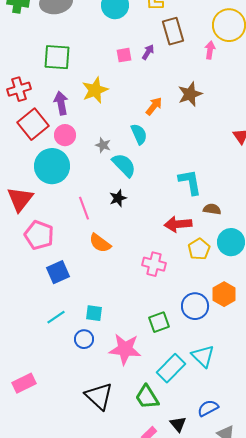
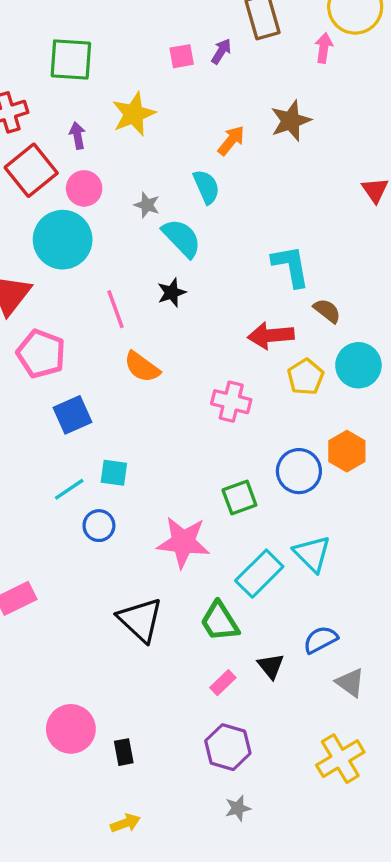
purple arrow: (61, 103) -> (77, 136), size x0.7
brown semicircle: (212, 209) -> (327, 311), turned 30
cyan square: (94, 313) -> (114, 473), moved
blue circle: (84, 339) -> (99, 526), moved

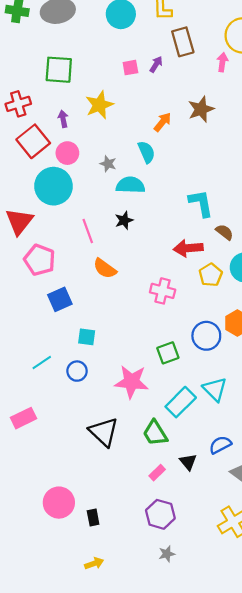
cyan semicircle: (182, 238) -> (130, 185), turned -44
cyan line: (69, 489) -> (42, 363), moved

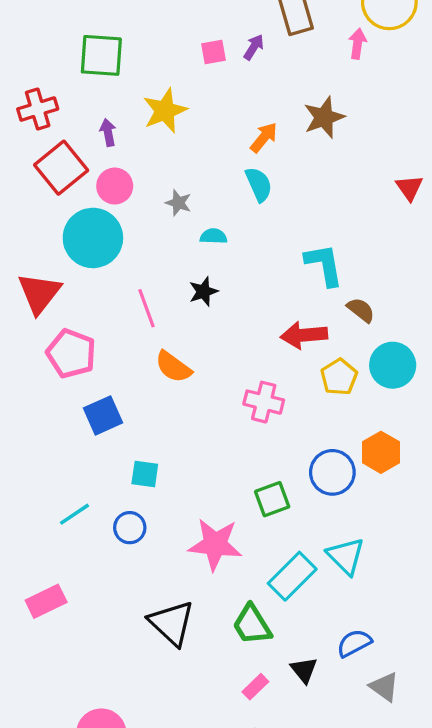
cyan semicircle: (146, 152) -> (259, 184), moved
cyan semicircle: (130, 185) -> (213, 236), size x0.6

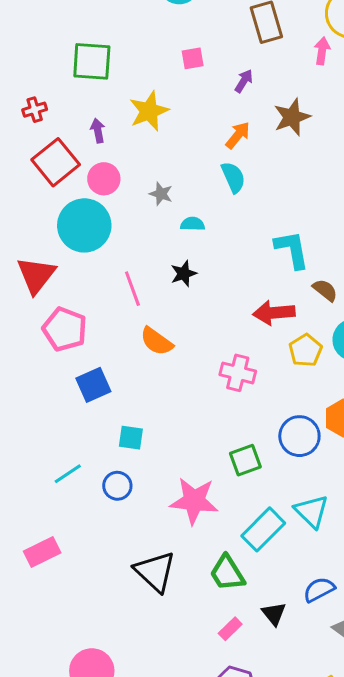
purple arrow: (254, 47) -> (244, 81), moved
red cross: (38, 109) -> (35, 110), size x0.7

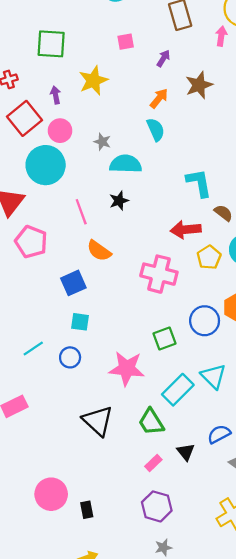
cyan semicircle: (193, 224) -> (126, 164), size x1.8
pink cross: (238, 373) -> (159, 274), size x1.4
blue square: (93, 385) -> (73, 283), moved

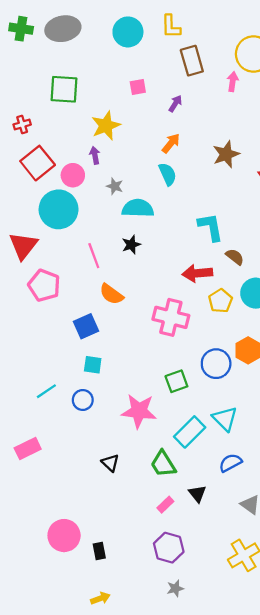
brown star: (199, 85) -> (226, 154), moved
purple arrow: (56, 95) -> (95, 155), moved
black triangle: (98, 421) -> (110, 463), size x0.6
blue semicircle: (219, 434) -> (230, 463), moved

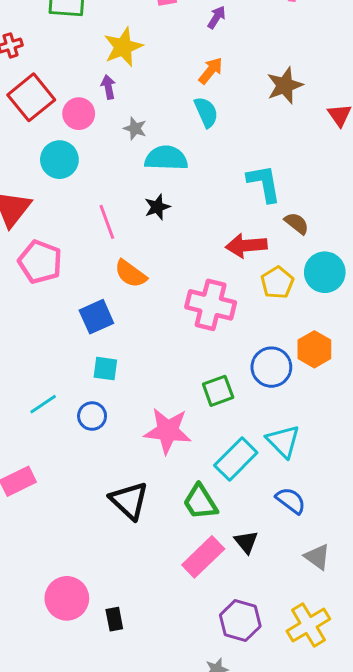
cyan circle: (59, 209) -> (59, 160), size x0.7
black triangle: (110, 463) -> (129, 501), size x1.6
blue semicircle: (230, 463) -> (291, 501), turned 65
pink rectangle: (165, 505) -> (203, 557), size x1.8
purple hexagon: (169, 548) -> (240, 621), moved

